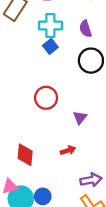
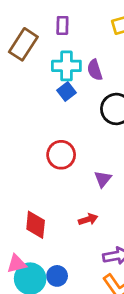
purple semicircle: (85, 29) -> (95, 70), moved

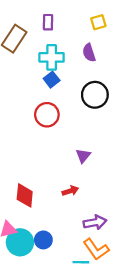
purple semicircle: (95, 70) -> (89, 53), moved
red circle: (61, 155) -> (47, 115), moved

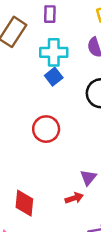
red circle: (47, 115) -> (46, 129), moved
purple triangle: (83, 156) -> (88, 178), moved

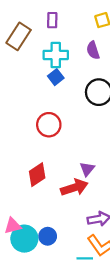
red arrow: (74, 198) -> (74, 187), size x1.6
red diamond: (24, 203) -> (37, 175), moved, turned 50

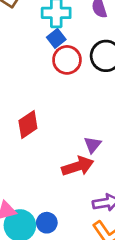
red circle: (49, 125) -> (67, 60), moved
red diamond: (37, 175) -> (28, 125), moved

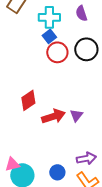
red arrow: (78, 166) -> (53, 116), moved
blue circle: (47, 223) -> (57, 172), moved

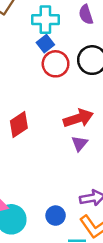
red arrow: (53, 116) -> (78, 118), moved

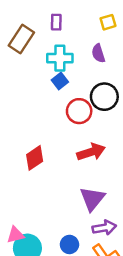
red circle: (56, 64) -> (79, 111), moved
purple triangle: (80, 143) -> (92, 199), moved, size x1.6

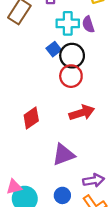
cyan cross: (60, 58) -> (68, 23), moved
black circle: (104, 97) -> (72, 56), moved
purple triangle: (92, 199) -> (63, 155), moved, turned 30

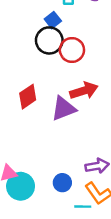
black circle: (72, 56) -> (49, 40), moved
purple triangle: (63, 155) -> (64, 109), moved

